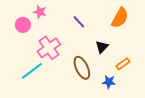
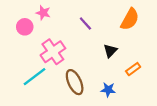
brown ellipse: (82, 68) -> (75, 82), moved
blue star: (109, 82) -> (108, 90), moved

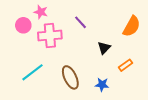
orange semicircle: (130, 19) -> (132, 26), moved
pink cross: (53, 52) -> (50, 36), moved, turned 30

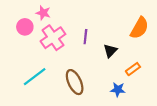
purple line: (81, 22) -> (85, 37), moved, turned 48
pink cross: (50, 36) -> (53, 38), turned -30
blue star: (102, 85) -> (118, 90), moved

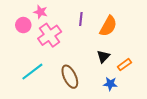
orange semicircle: (139, 28) -> (108, 26), moved
purple line: (85, 37) -> (81, 19), moved
black triangle: (110, 51) -> (103, 56), moved

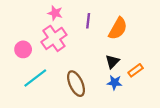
pink star: (40, 12) -> (55, 13), moved
pink circle: (23, 25) -> (23, 49), moved
blue star: (110, 84) -> (115, 82), moved

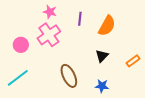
orange rectangle: (136, 70) -> (133, 61), moved
cyan line: (35, 78) -> (18, 78), moved
blue star: (115, 82) -> (102, 86), moved

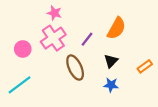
purple line: (80, 19) -> (87, 39), moved, turned 32
brown ellipse: (69, 76) -> (75, 67), moved
blue star: (102, 86) -> (111, 85), moved

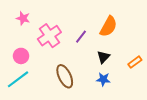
pink star: (54, 13) -> (23, 18), moved
pink circle: (23, 49) -> (21, 56), moved
brown ellipse: (75, 67) -> (65, 76), moved

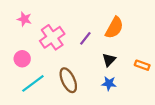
orange rectangle: (135, 62) -> (142, 65), turned 56
cyan line: (18, 79) -> (33, 83), moved

